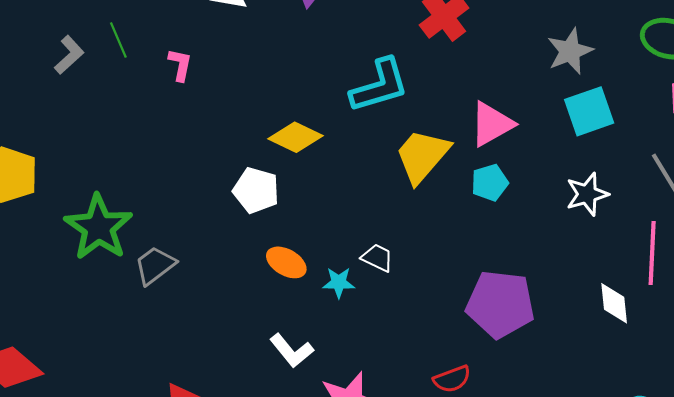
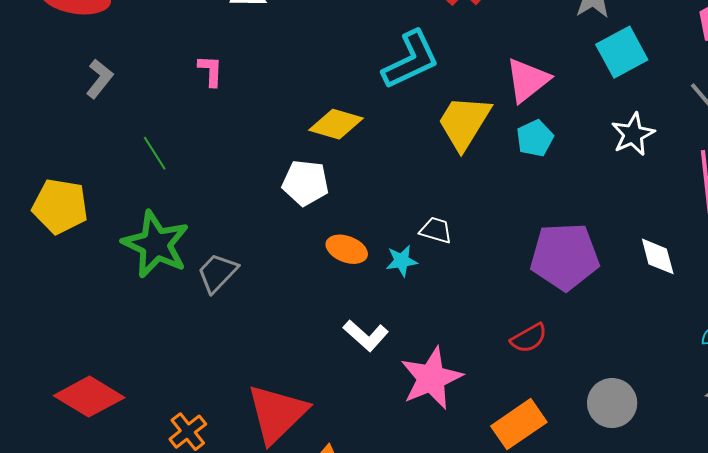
green line: (118, 40) -> (155, 153), moved
white diamond: (614, 303) -> (658, 256), moved

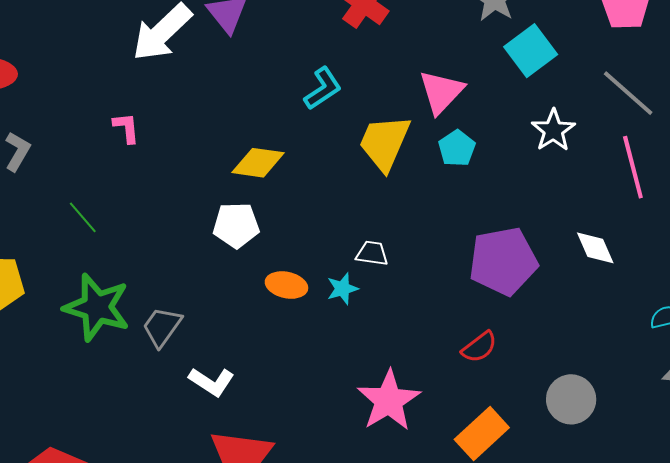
cyan L-shape: (411, 60) -> (323, 88), size x0.7
white L-shape: (366, 335) -> (212, 382), moved

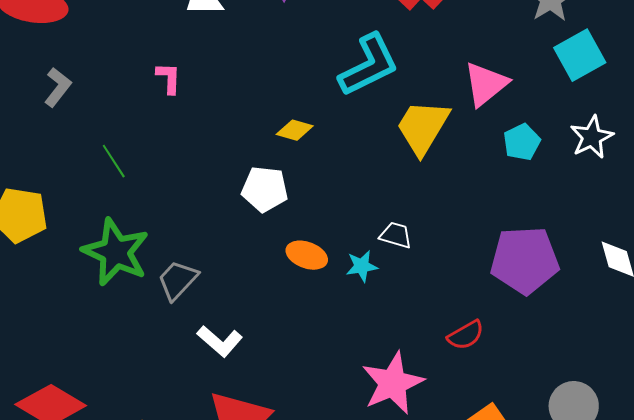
cyan L-shape: (323, 88) -> (369, 65), size x1.5
cyan pentagon: (457, 148) -> (522, 142), moved
yellow diamond: (258, 163) -> (295, 130), size x0.7
red semicircle: (479, 347) -> (466, 335), moved

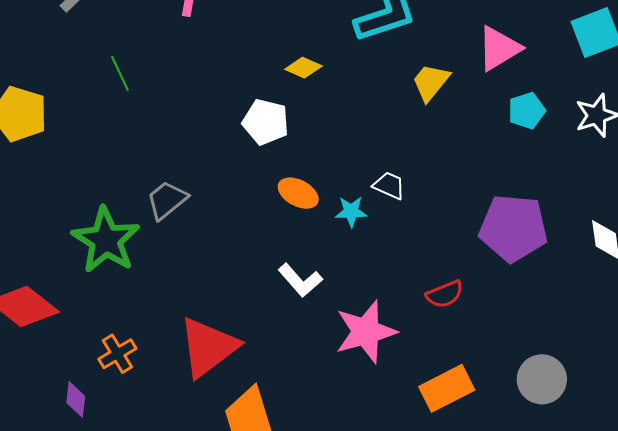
yellow trapezoid: (423, 127) -> (431, 82), size x0.7
green star: (116, 252) -> (106, 240), moved
white L-shape: (220, 341) -> (300, 280), moved

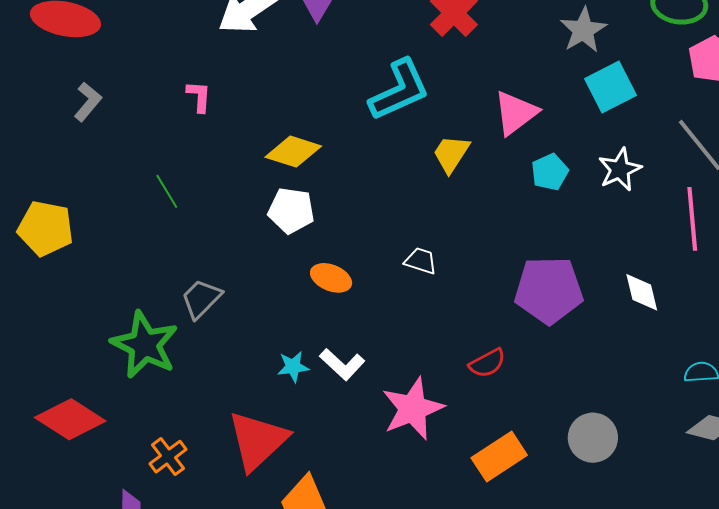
yellow diamond: (303, 68) -> (293, 152), moved, size x1.5
green line: (120, 73) -> (167, 191), moved
cyan star: (351, 212) -> (293, 367), moved

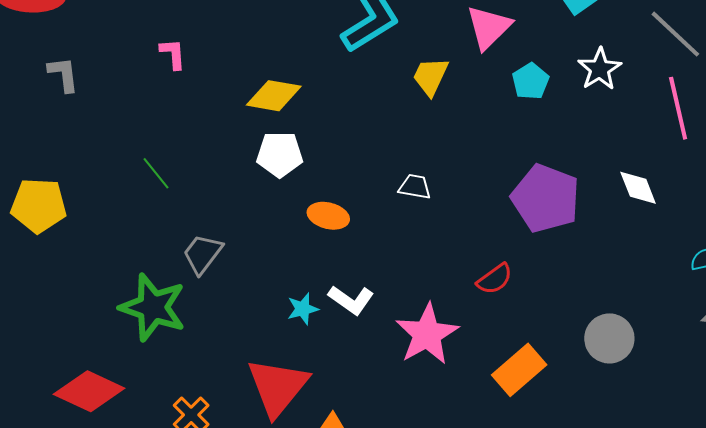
gray L-shape: (88, 102) -> (63, 74), turned -39
green line: (167, 191) -> (156, 173), moved
purple pentagon: (549, 290) -> (546, 198), turned 30

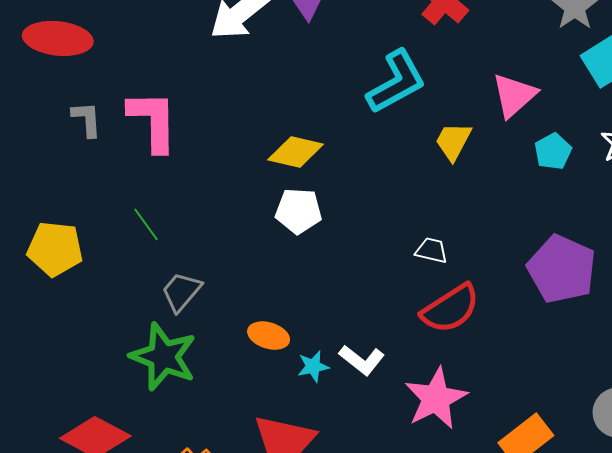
pink L-shape: (173, 54) -> (153, 121), moved, size x2.0
green line: (156, 173) -> (146, 224), moved
orange ellipse: (328, 216) -> (269, 336), moved
gray trapezoid: (203, 254) -> (181, 292), moved
red semicircle: (495, 279) -> (450, 309), moved, size x1.6

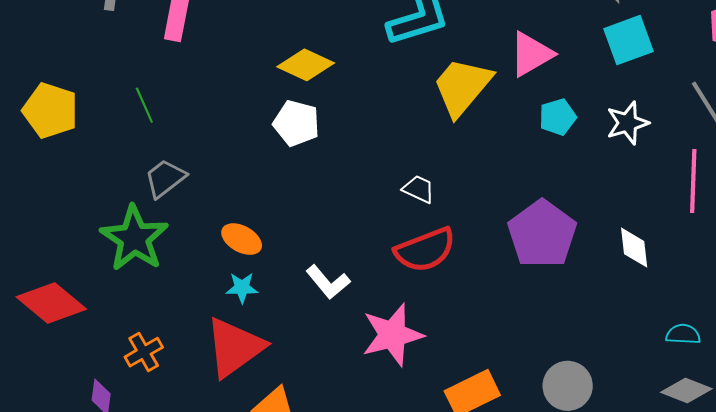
yellow trapezoid: (453, 141) -> (462, 87), size x1.6
cyan star: (313, 366) -> (242, 288), moved

